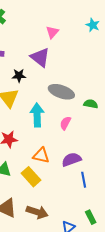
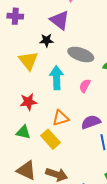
black star: (19, 76) -> (47, 40), moved
orange triangle: (41, 155) -> (61, 118), turned -30

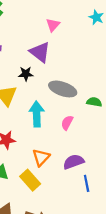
orange triangle: (61, 118) -> (41, 157), turned -30

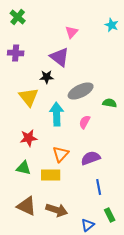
gray ellipse: (63, 89) -> (81, 91), turned -45
yellow rectangle: (30, 180) -> (51, 175), turned -48
blue line: (87, 183) -> (99, 187), moved

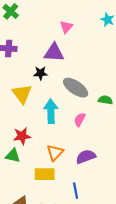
purple triangle: (60, 57) -> (54, 53), turned -35
gray ellipse: (81, 91) -> (76, 88), turned 60
green triangle: (24, 168) -> (13, 156), moved
blue line: (99, 187) -> (76, 191), moved

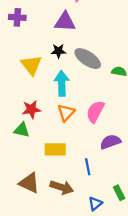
black star: (41, 73) -> (58, 51), moved
pink semicircle: (80, 120) -> (95, 112), moved, size x1.5
orange triangle: (55, 153) -> (66, 113), moved
purple semicircle: (86, 157) -> (110, 142), moved

